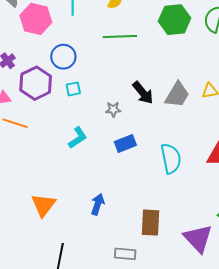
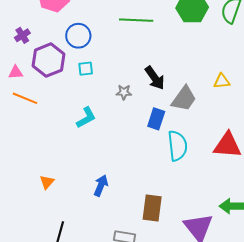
gray trapezoid: (177, 95) -> (184, 99), moved
blue rectangle: (125, 143) -> (156, 119), moved, turned -55
orange triangle: (43, 205) -> (47, 182), size x0.6

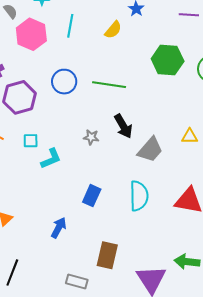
green line: (136, 20) -> (109, 85), moved
blue circle: (78, 36) -> (64, 82), moved
cyan square: (86, 69) -> (31, 141), moved
blue rectangle: (156, 119) -> (92, 196), moved

